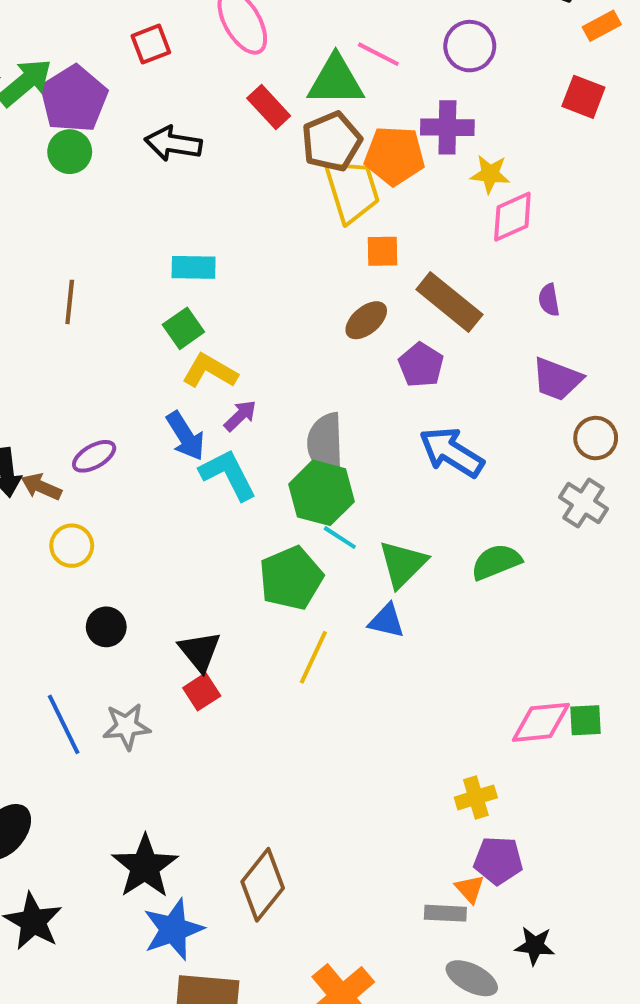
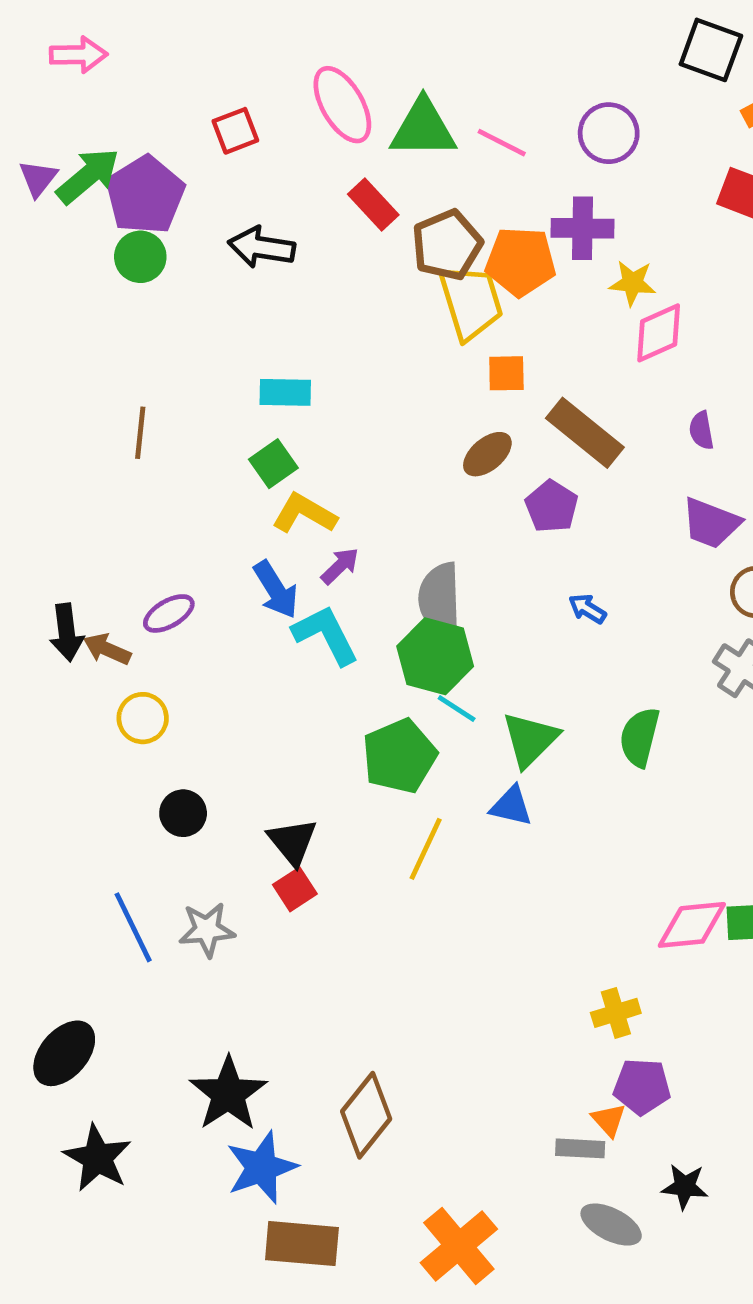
green triangle: (336, 81) -> (423, 128), moved
blue arrow: (451, 452) -> (587, 609), size x0.5
green semicircle: (496, 562) -> (640, 737), turned -54

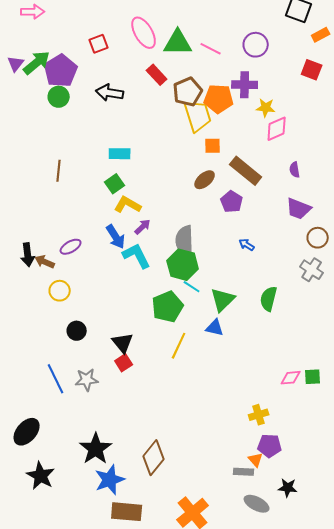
pink diamond: (692, 925) -> (291, 378), size x0.7

